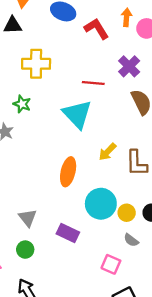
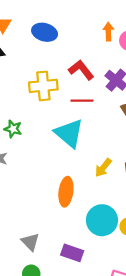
red L-shape: (97, 29) -> (81, 70), moved
yellow cross: (36, 64) -> (43, 86), moved

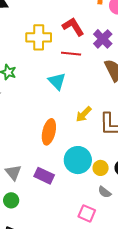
cyan triangle: (69, 133) -> (57, 81), size x0.7
purple rectangle: (72, 253) -> (44, 176), moved

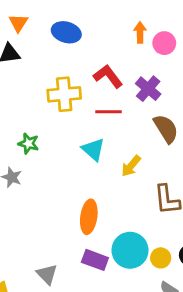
yellow arrow: (84, 114) -> (131, 166), moved
purple rectangle: (44, 176) -> (95, 260), moved

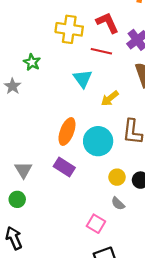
cyan circle: (130, 250) -> (98, 141), moved

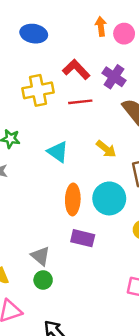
cyan triangle: (83, 79) -> (58, 152), moved
yellow arrow: (110, 98) -> (106, 149), turned -84
green circle: (17, 199) -> (43, 280), moved

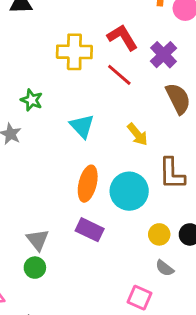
red line: (80, 102) -> (119, 75), turned 35

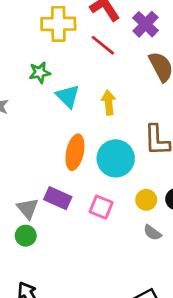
green star: (32, 100) -> (40, 73), moved, turned -30
yellow arrow: (137, 134) -> (109, 102), moved, turned -145
purple rectangle: (90, 230) -> (58, 198), moved
pink square: (139, 298) -> (101, 207), moved

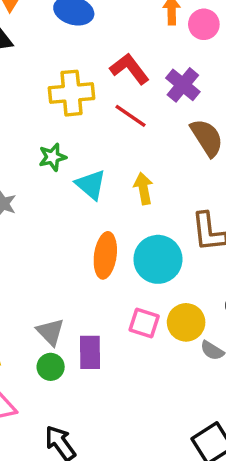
purple rectangle: (58, 198) -> (90, 352), moved, turned 70
yellow circle: (146, 200) -> (186, 322), moved, size x1.4

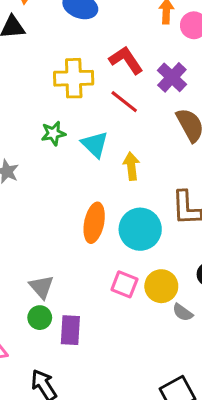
cyan triangle: (91, 185) -> (95, 144), moved
purple rectangle: (90, 352) -> (70, 330), moved

